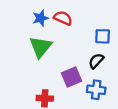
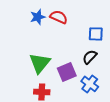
green triangle: (41, 47) -> (40, 63), moved
blue cross: (96, 90) -> (90, 84), turned 30

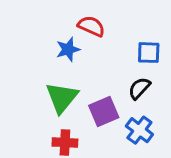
blue star: (38, 17) -> (68, 49), moved

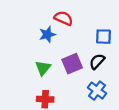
green triangle: (62, 98) -> (43, 68), size x0.7
purple square: (104, 112) -> (72, 64), moved

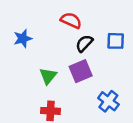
blue star: (47, 34) -> (23, 39), moved
black semicircle: (97, 61) -> (84, 43), moved

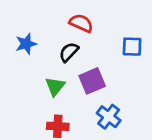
black semicircle: (84, 43) -> (69, 52), moved
blue cross: (108, 101) -> (109, 117), moved

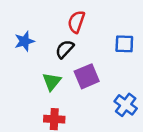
red semicircle: (81, 23) -> (76, 22), turned -95
blue cross: (109, 117) -> (126, 105), moved

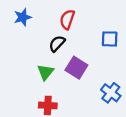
blue star: (24, 41) -> (23, 17), moved
purple square: (87, 76) -> (76, 68), turned -35

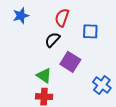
blue square: (110, 39) -> (90, 31), moved
green triangle: (46, 72) -> (44, 76), moved, turned -35

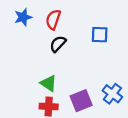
red semicircle: (62, 18) -> (53, 20), moved
purple square: (70, 62) -> (81, 101), moved, turned 36

